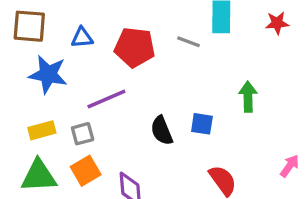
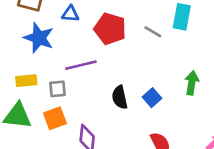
blue square: (202, 124) -> (152, 98), turned 30

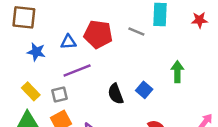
blue triangle: (70, 14) -> (68, 42), moved
blue star: (39, 38) -> (36, 52), size x0.7
yellow rectangle: (26, 81) -> (31, 91), turned 60

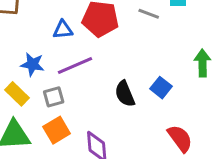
blue star: (36, 52) -> (32, 64), moved

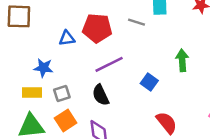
purple line: (75, 66) -> (109, 64), moved
yellow rectangle: (17, 94) -> (32, 92), turned -42
black semicircle: (125, 94) -> (101, 95), moved

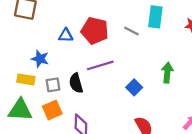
black semicircle: (101, 95) -> (76, 83), moved

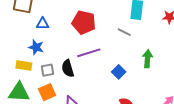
gray line: (131, 31) -> (124, 32), moved
blue triangle: (66, 35) -> (43, 24), moved

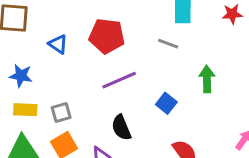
blue triangle: (43, 24) -> (58, 44), moved, turned 40
blue star: (36, 47) -> (21, 76), moved
black semicircle: (68, 68) -> (121, 128), moved

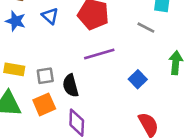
blue star: (21, 76) -> (16, 21), moved
black semicircle: (121, 128) -> (71, 86), moved

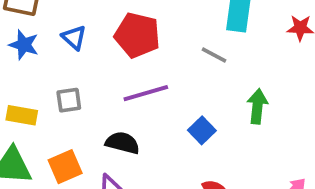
gray square: (45, 76) -> (69, 100), moved
black semicircle: (71, 86) -> (123, 143), moved, turned 120

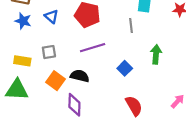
gray line: (214, 55) -> (131, 25), turned 56
orange square: (65, 167) -> (56, 81), moved, turned -30

